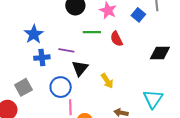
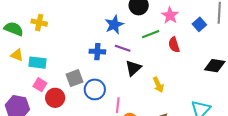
green line: (92, 32) -> (151, 34), turned -30
blue star: (34, 34) -> (114, 25), moved
blue circle: (61, 87) -> (95, 89), moved

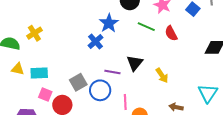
yellow cross: (39, 23) -> (34, 33), turned -35
green line: (151, 34) -> (146, 27), turned 54
purple line: (123, 48) -> (112, 72), moved
blue cross: (97, 52) -> (96, 42), moved, turned -35

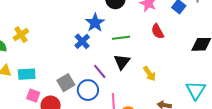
green line: (146, 27) -> (121, 38), moved, turned -30
purple line: (112, 72) -> (100, 71), turned 42

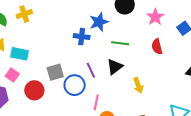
blue cross: (82, 41) -> (82, 37), turned 35
pink square: (33, 96) -> (12, 75), moved

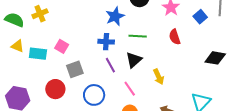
blue cross: (82, 37) -> (106, 42), moved
pink square: (12, 75) -> (62, 46), moved
blue circle: (75, 85) -> (94, 95), moved
pink line: (96, 102) -> (130, 89), moved, turned -42

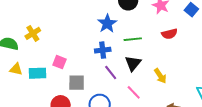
red semicircle: (175, 37) -> (169, 34), turned -77
gray square: (75, 69) -> (77, 83), turned 30

